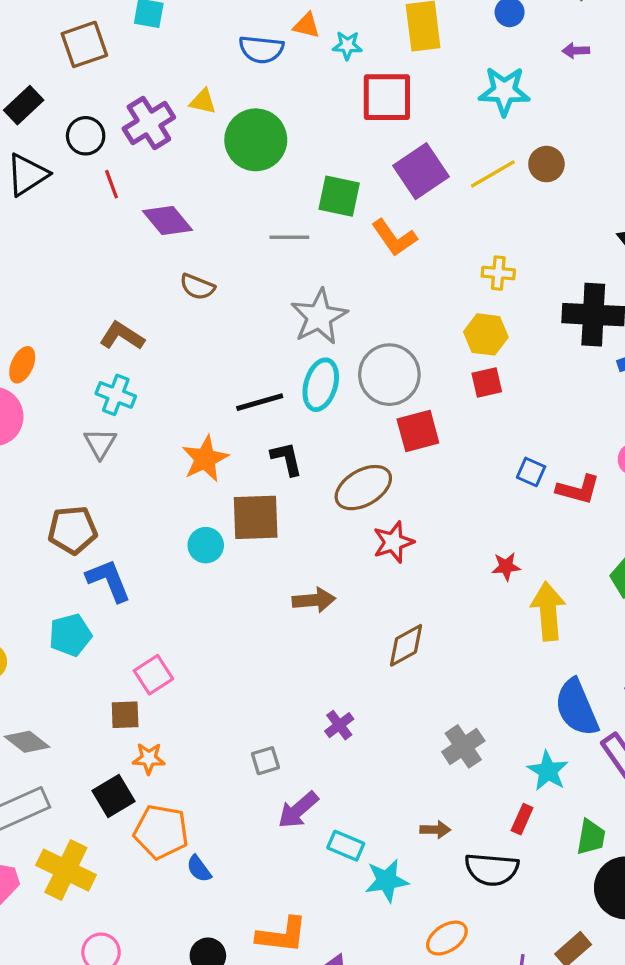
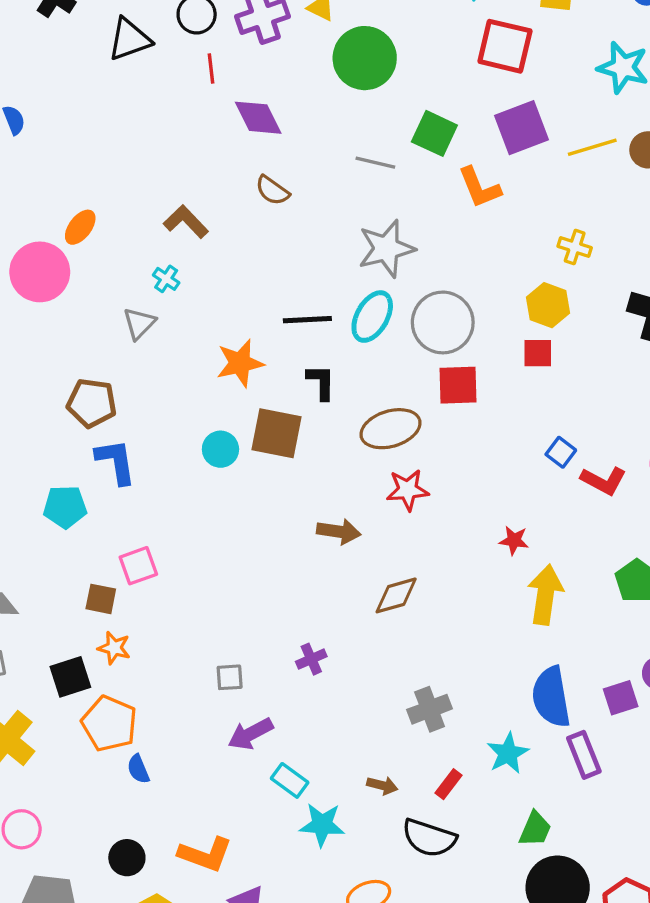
cyan cross: (116, 395) -> (166, 279), size x0.7
brown arrow: (314, 600) -> (339, 532), moved
red rectangle: (522, 819) -> (449, 784), moved

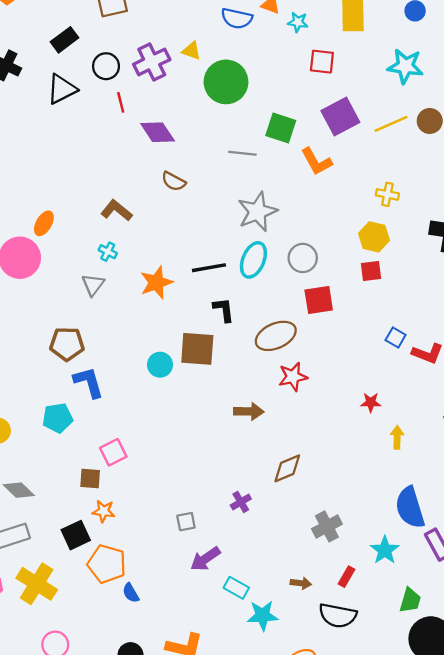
red square: (505, 46) -> (322, 62), size x0.7
gray circle: (443, 322) -> (303, 258), size x0.7
orange star: (240, 363) -> (156, 283), moved
brown diamond: (396, 595) -> (287, 468), moved
yellow arrow: (545, 595) -> (397, 437), size x0.6

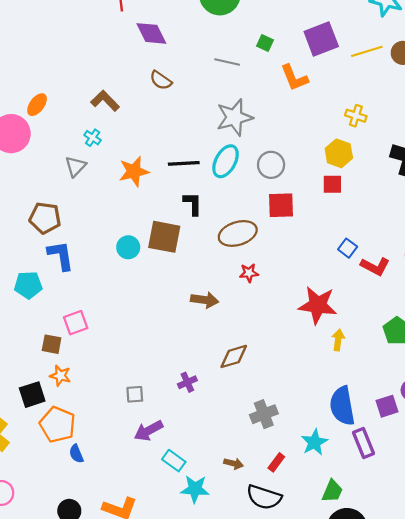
green square: (281, 128) -> (265, 43), size x0.6
red star: (293, 377) -> (249, 273), size x0.7
red star: (371, 402) -> (318, 305), size x2.0

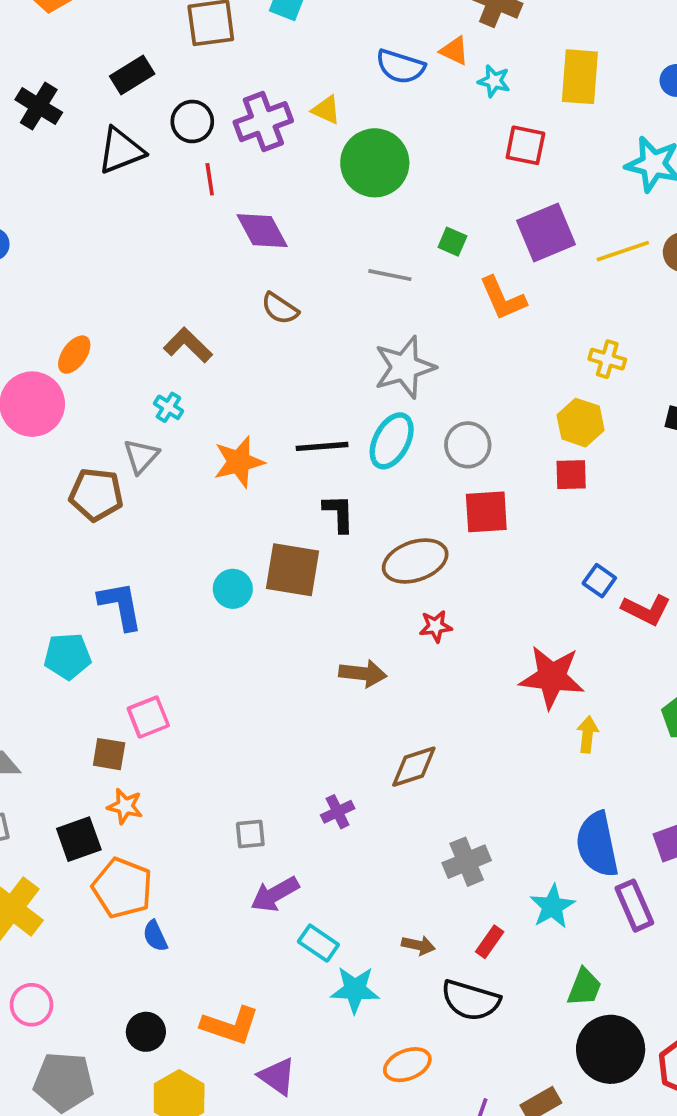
brown pentagon: (45, 218) -> (96, 495), moved

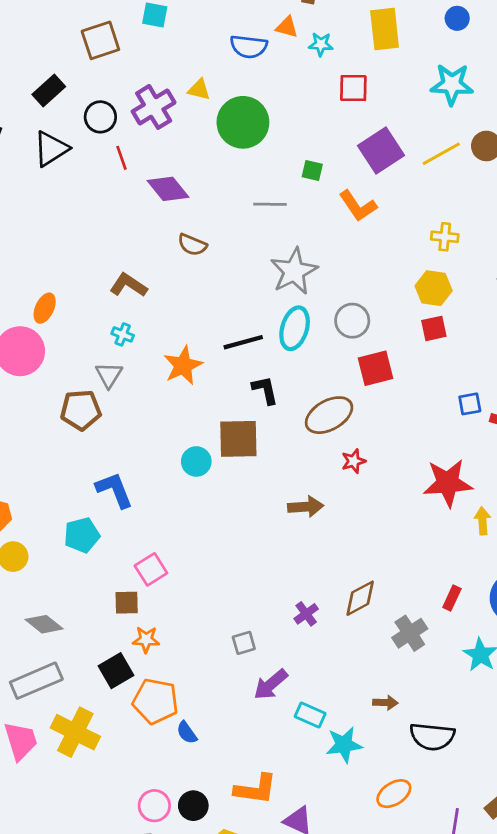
blue square: (599, 581) -> (470, 404), turned -35
brown diamond: (414, 767) -> (360, 598), moved
red rectangle: (490, 942) -> (452, 598), moved
pink circle: (31, 1005) -> (154, 806), moved

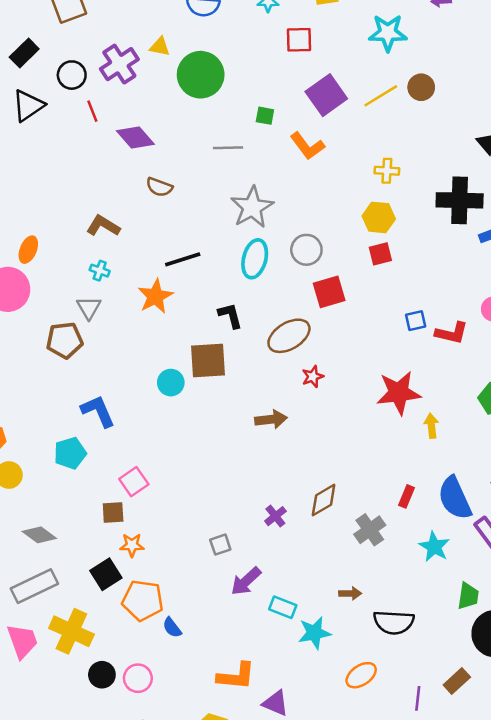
black line: (243, 342) -> (183, 259), moved
pink circle: (154, 806) -> (138, 678), moved
black circle: (193, 806) -> (102, 675), moved

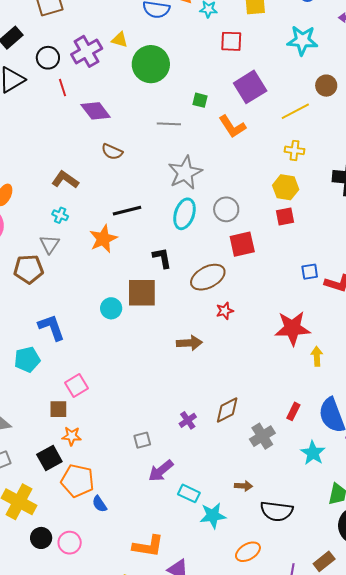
yellow line: (381, 96) -> (295, 111), moved

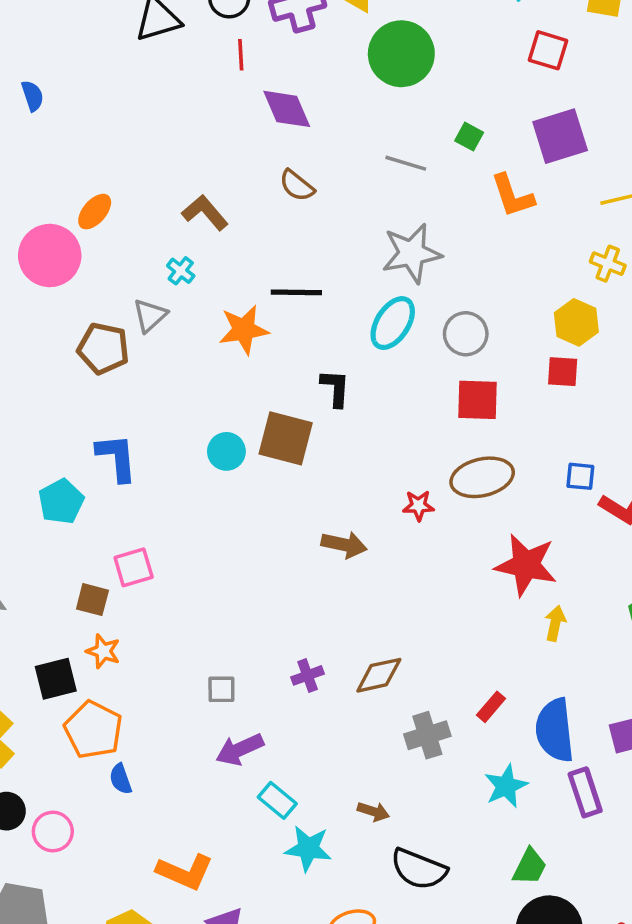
brown ellipse: (208, 277) -> (482, 477), moved
cyan pentagon: (27, 360) -> (61, 502), turned -30

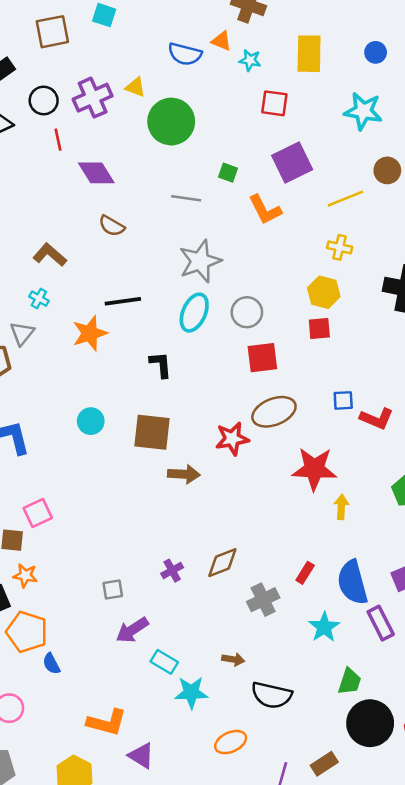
brown square: (286, 438) -> (152, 432), moved
red star: (419, 506) -> (232, 439), size x1.5

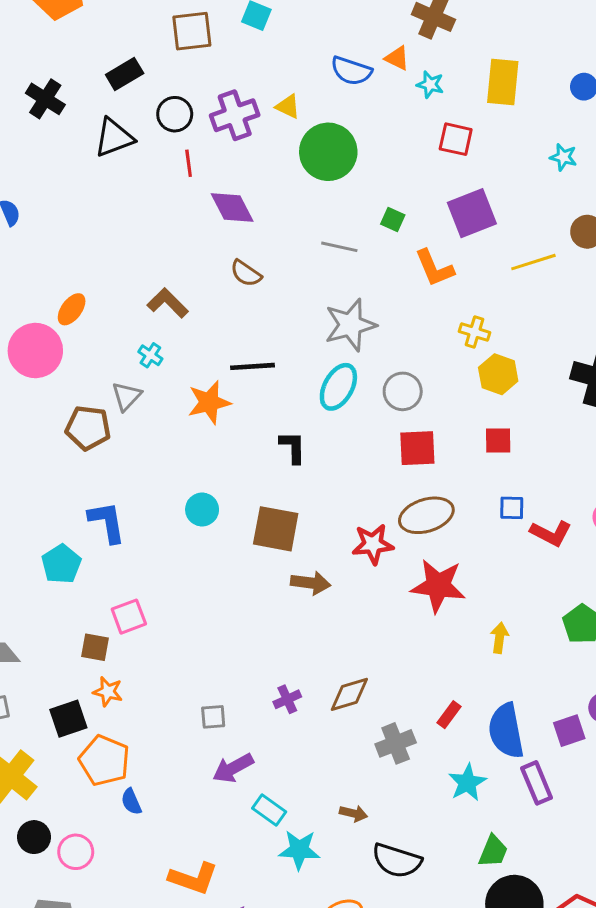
cyan star: (363, 111) -> (563, 157), size x0.6
yellow cross: (340, 247) -> (474, 332), moved
red square: (319, 329) -> (498, 440), moved
red star: (314, 469) -> (438, 586), moved

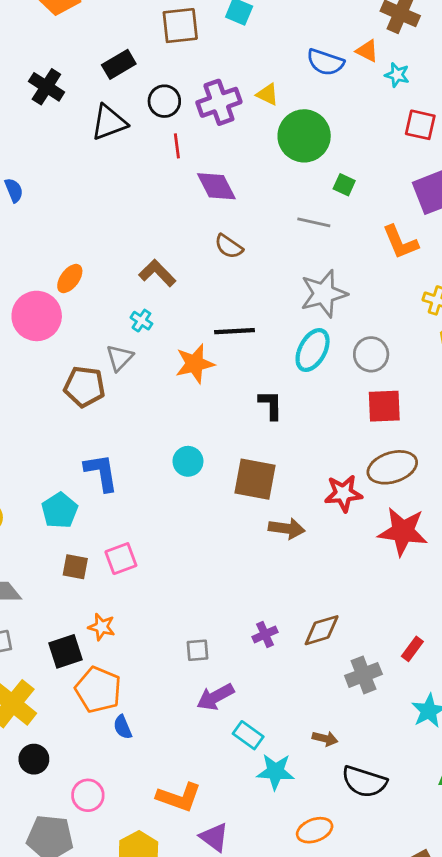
green square: (393, 220) -> (344, 185), moved
brown square: (95, 647) -> (75, 567), moved
pink circle: (76, 852) -> (88, 795), moved

